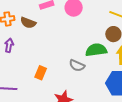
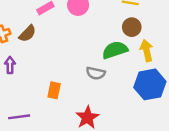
brown semicircle: (28, 23) -> (27, 34), turned -56

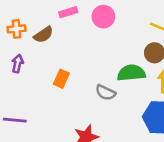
orange rectangle: (54, 90) -> (61, 79), moved

